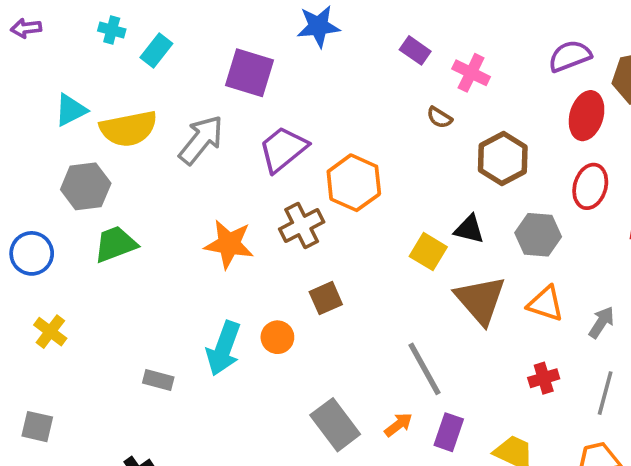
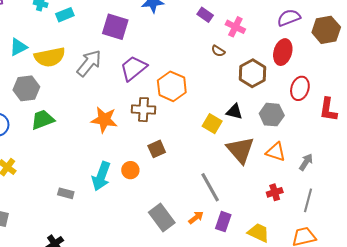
cyan rectangle: (156, 50) -> (65, 15), turned 30
red ellipse: (587, 116) -> (283, 52), moved
brown cross: (302, 225) -> (144, 110), turned 30

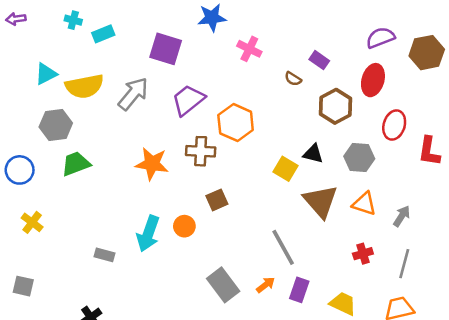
purple rectangle: (205, 15) -> (319, 60), moved
pink cross: (235, 27) -> (249, 49), moved

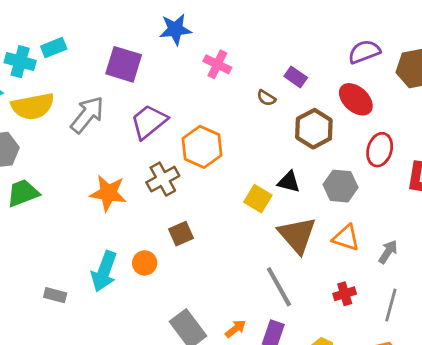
cyan cross: (73, 20) -> (20, 62), moved, size x1.5
red ellipse: (373, 80) -> (356, 99), turned -64
brown cross: (201, 151) -> (163, 179), turned -32
gray line: (283, 247) -> (279, 287), moved

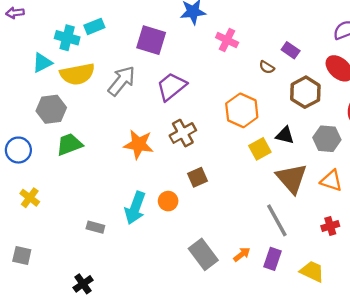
orange hexagon: (202, 147) -> (242, 110), moved
yellow square: (258, 199) -> (260, 149), turned 30

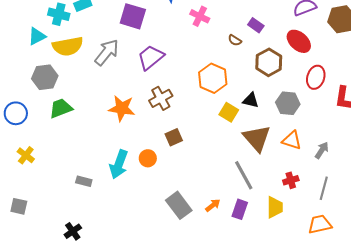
yellow square: (260, 149) -> (229, 112), turned -30
yellow trapezoid: (312, 271) -> (275, 207), moved, turned 65

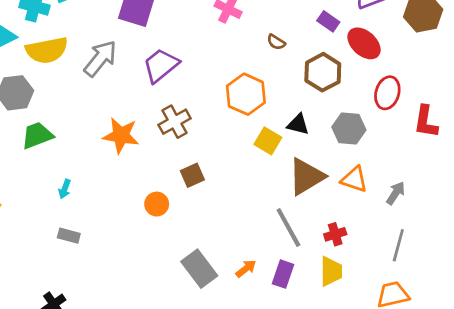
purple rectangle: (256, 25) -> (328, 21), moved
brown triangle: (257, 138) -> (306, 177), turned 40
cyan arrow: (119, 164) -> (65, 189), moved, size x0.5
red cross: (291, 180) -> (335, 234), moved

